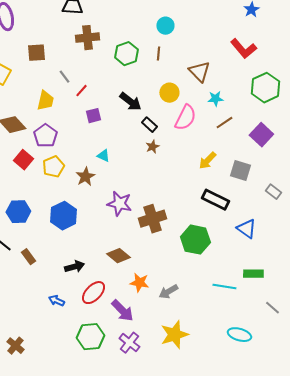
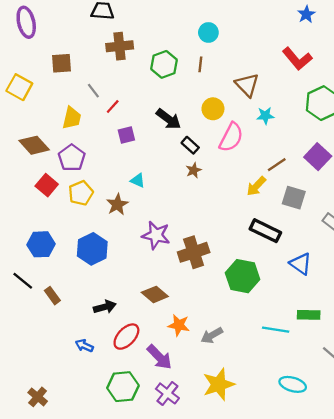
brown line: (224, 123) -> (277, 165), moved

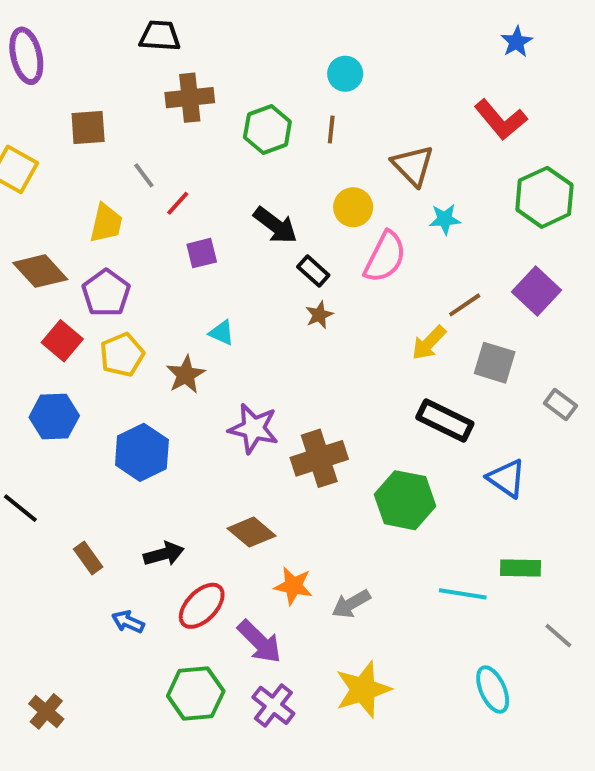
blue hexagon: (41, 244) -> (54, 416), moved
brown rectangle: (52, 296) -> (88, 558), moved
cyan ellipse: (293, 384) -> (493, 690), turned 50

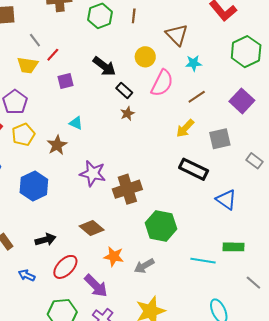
yellow trapezoid: (106, 223) -> (28, 65), moved, turned 85
brown line: (465, 305) -> (197, 97), moved
gray square: (495, 363) -> (220, 139), turned -30
green hexagon: (405, 500) -> (161, 226), moved

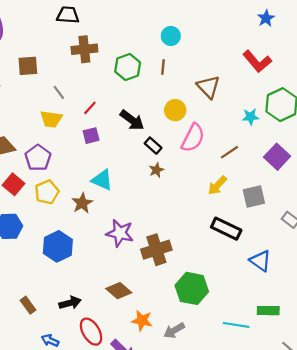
red line: (53, 55) -> (90, 108), moved
cyan star: (194, 63) -> (251, 117), moved
cyan triangle: (76, 123) -> (102, 180), size x1.5
red ellipse: (65, 267) -> (91, 332), turned -75

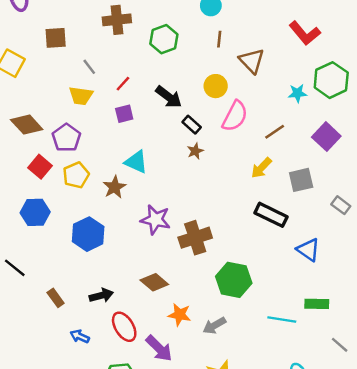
brown line: (163, 67) -> (219, 39), moved

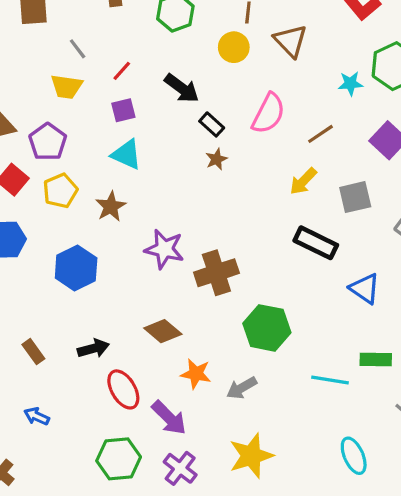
yellow circle: (216, 86) -> (234, 47), moved
cyan triangle: (136, 162) -> (127, 154), moved
blue arrow: (80, 336) -> (37, 416), moved

